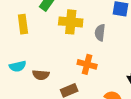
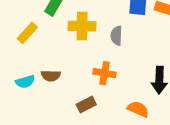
yellow rectangle: (23, 24) -> (27, 33), turned 54
brown semicircle: (41, 75) -> (51, 76), moved

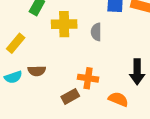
yellow rectangle: (27, 33) -> (16, 43), moved
orange cross: (105, 73) -> (88, 78), moved

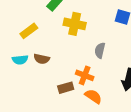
gray semicircle: (96, 32) -> (100, 50), moved
orange semicircle: (118, 99) -> (93, 96), moved

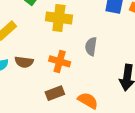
orange cross: (85, 75) -> (60, 61), moved

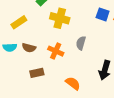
brown rectangle: (55, 93) -> (37, 73), moved

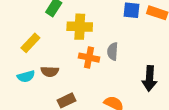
orange cross: (56, 51) -> (89, 58), moved

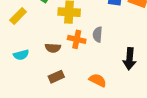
yellow rectangle: (30, 43) -> (18, 16), moved
brown semicircle: (50, 72) -> (53, 48), moved

